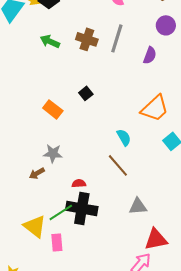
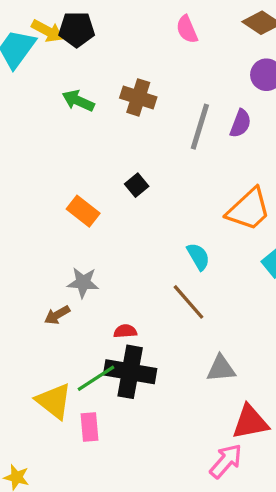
gray line: (117, 38) -> (200, 127), moved

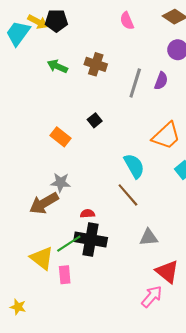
cyan semicircle: (198, 257) -> (134, 166), size x1.4
brown arrow: (57, 315) -> (44, 203), size x1.8
red triangle: (250, 422) -> (167, 272), turned 50

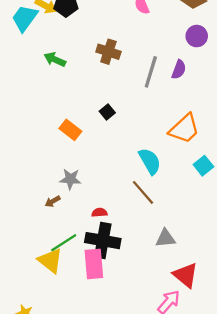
green arrow: (57, 66) -> (55, 59), moved
brown arrow: (44, 203) -> (53, 201), size x0.5
green line: (69, 244) -> (64, 243), moved
pink rectangle: (65, 275) -> (94, 264), moved, size x1.5

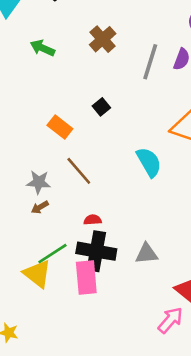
brown cross: (108, 52) -> (103, 39), turned 30
gray star: (70, 179) -> (39, 182), moved
brown line: (143, 192) -> (79, 171), moved
gray triangle: (165, 238) -> (146, 254), moved

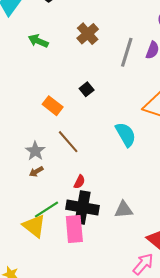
gray star: (39, 182) -> (35, 151), turned 30
red semicircle: (93, 220) -> (79, 182), turned 120

